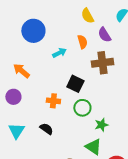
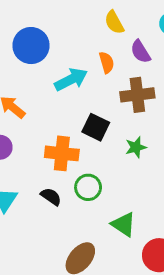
cyan arrow: (59, 53) -> (71, 79), size x1.5
orange cross: (53, 101) -> (62, 153), size x1.5
green circle: (82, 108) -> (88, 187), moved
green star: (101, 125) -> (136, 147), moved

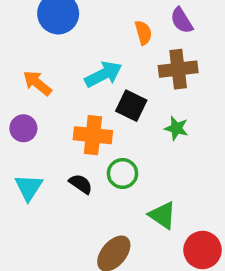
cyan arrow: (71, 79) -> (103, 74), moved
green star: (136, 147) -> (176, 128), turned 30

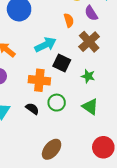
brown cross: (178, 69) -> (89, 42), turned -35
green triangle: (162, 215) -> (90, 107), moved

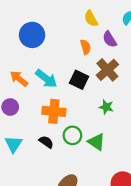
cyan arrow: (45, 45) -> (46, 79), moved, turned 65
black square: (62, 63) -> (79, 80), moved
green triangle: (90, 107) -> (96, 142), moved

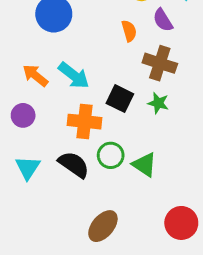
brown cross: (107, 70) -> (160, 63), turned -30
black square: (79, 80) -> (120, 99), moved
green star: (106, 107) -> (158, 103), moved
black semicircle: (46, 142) -> (74, 165), size x1.5

